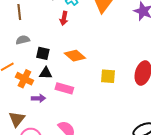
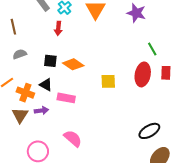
black square: (43, 53) -> (50, 61), moved
black triangle: (46, 73) -> (46, 85), turned 32
brown triangle: (17, 119) -> (20, 115), moved

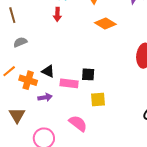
black square: (50, 61) -> (88, 74), moved
orange diamond: (73, 64) -> (105, 23), moved
yellow square: (108, 81) -> (98, 99), moved
brown triangle: (20, 115) -> (17, 115), moved

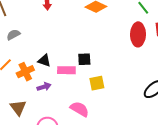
orange cross: (28, 80) -> (25, 72), turned -36

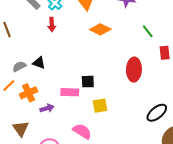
red ellipse: (138, 34) -> (134, 70), moved
gray semicircle: (13, 35) -> (19, 67), moved
black triangle: (44, 61) -> (39, 63), moved

